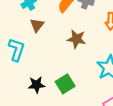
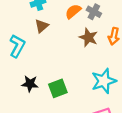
brown star: (77, 39) -> (88, 37), moved

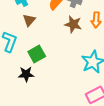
green square: (58, 88) -> (37, 54), moved

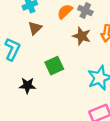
green square: (37, 54) -> (54, 66), moved

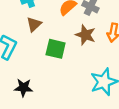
green square: (54, 66) -> (56, 49), moved, turned 36

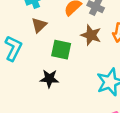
black star: (23, 88) -> (49, 79), moved

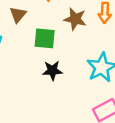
black star: (49, 79) -> (52, 71), moved

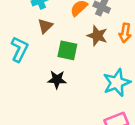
black star: (52, 71) -> (57, 80), moved

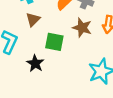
black star: (57, 80) -> (35, 63), moved, turned 30

